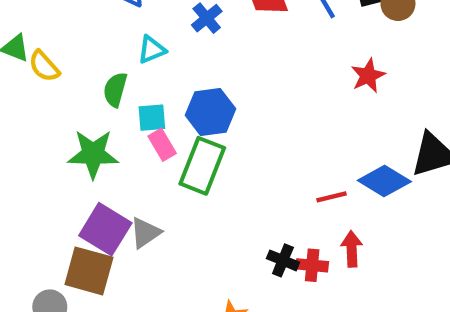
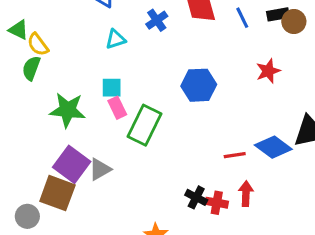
green semicircle: (115, 90) -> (31, 68), moved
blue hexagon: (210, 112) -> (199, 85), moved

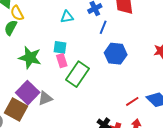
blue line: (242, 18) -> (103, 27), moved, turned 40
red line: (235, 155) -> (132, 101), turned -32

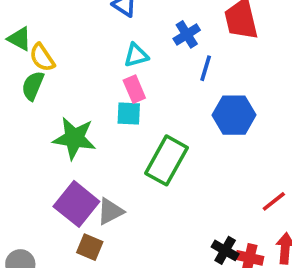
pink rectangle: (62, 61) -> (134, 89), moved
brown square: (16, 110) -> (90, 247), moved, size x0.6

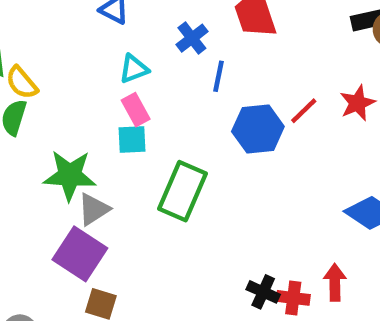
red line: (274, 201) -> (304, 111), moved
gray triangle: (110, 211) -> (94, 209), moved

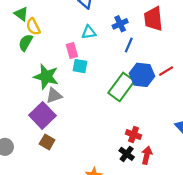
pink rectangle: (136, 110) -> (72, 50), moved
green rectangle: (183, 191) -> (121, 87), moved
red arrow: (335, 282) -> (147, 155), moved
red cross: (293, 298) -> (134, 135), moved

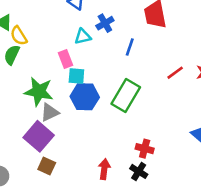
blue cross: (120, 24) -> (105, 23), moved
blue hexagon: (142, 75) -> (85, 97), moved
red arrow: (147, 155) -> (104, 169), moved

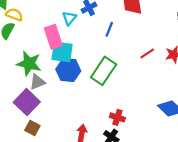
yellow semicircle: (19, 36) -> (14, 15), turned 140
cyan triangle: (83, 37) -> (69, 18), turned -40
pink rectangle: (65, 59) -> (53, 37), size x1.5
cyan square: (76, 76) -> (62, 52), size x1.5

